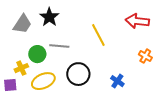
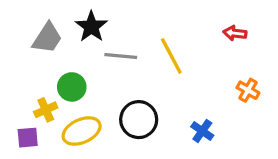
red arrow: (137, 21) -> (235, 33), size x0.6
gray line: (59, 46) -> (121, 56), moved

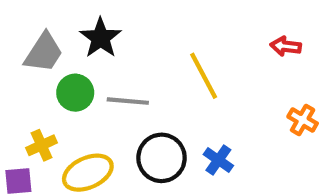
gray line: (121, 56) -> (128, 101), moved
green circle: (72, 87) -> (75, 93), moved
blue cross: (202, 131) -> (218, 160), moved

